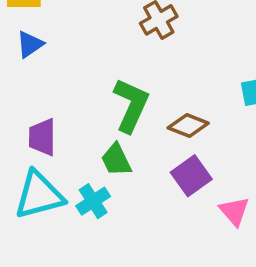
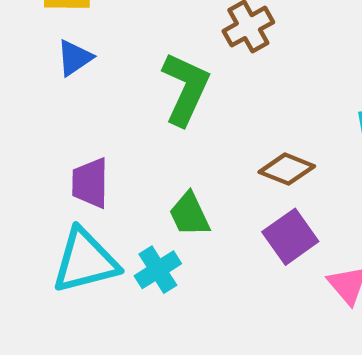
green L-shape: (131, 105) -> (186, 89), moved

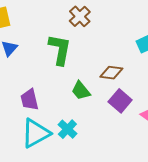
green trapezoid: (190, 214) -> (81, 91), moved

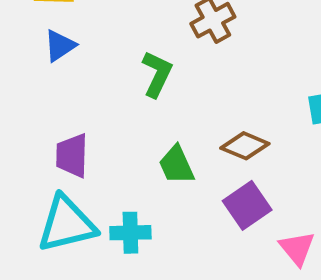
green L-shape: (60, 49) -> (157, 74), size x0.7
cyan cross: (67, 129) -> (130, 233), turned 30

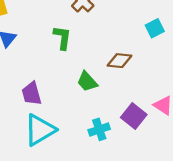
purple square: (247, 205) -> (134, 116), moved
cyan cross: (130, 233) -> (99, 129), moved

